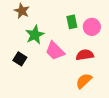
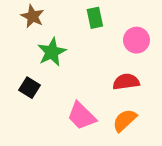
green rectangle: (72, 22) -> (95, 18), moved
pink trapezoid: (55, 51) -> (82, 116), moved

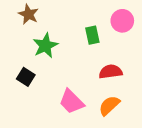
green rectangle: (95, 18) -> (92, 35), moved
pink circle: (136, 40) -> (122, 21), moved

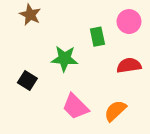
green star: (45, 46) -> (64, 59), moved, turned 30
red semicircle: (111, 72) -> (129, 65), moved

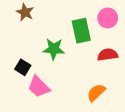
green rectangle: (97, 37) -> (81, 31), size x1.5
pink trapezoid: (75, 107) -> (39, 87), moved

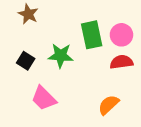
pink circle: (108, 18) -> (121, 35), moved
black square: (23, 67) -> (26, 61), moved

